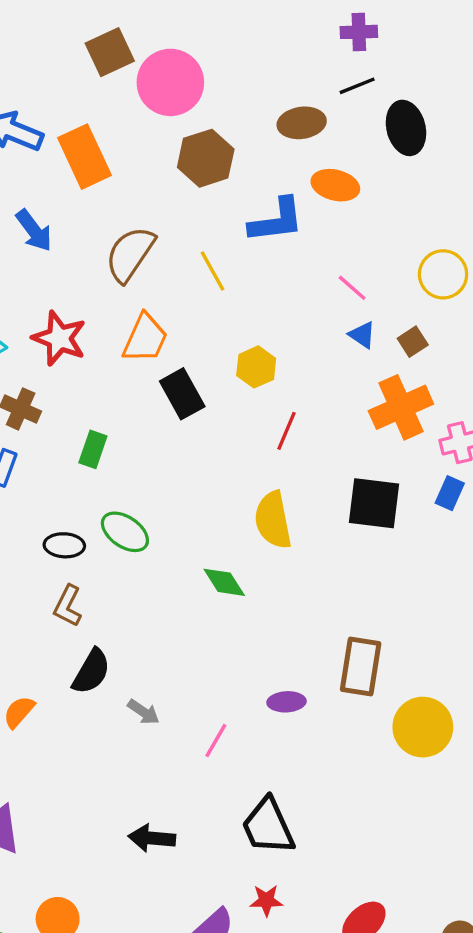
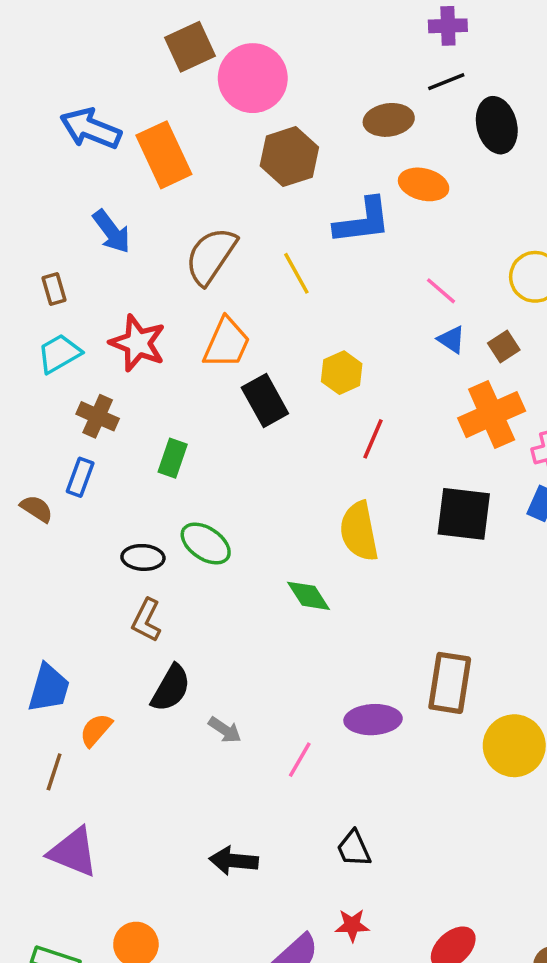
purple ellipse: (287, 702) -> (373, 720), size x1.4
black trapezoid: (268, 826) -> (354, 849), size x0.6

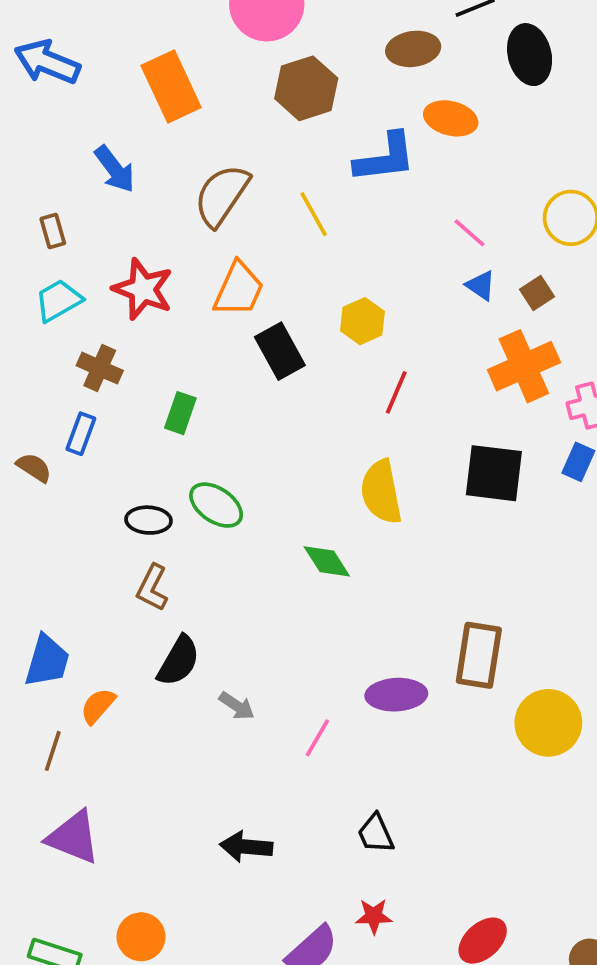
blue arrow: (91, 129) -> (47, 62), moved

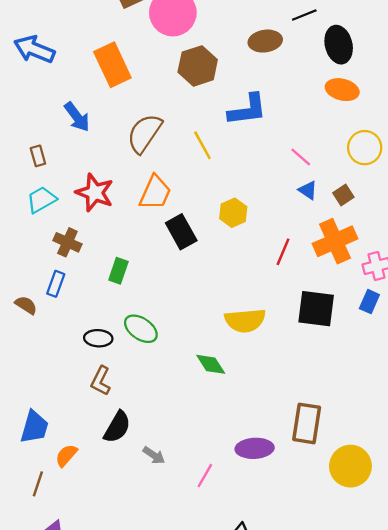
orange ellipse: (451, 118) -> (342, 90), moved
red line: (396, 392) -> (283, 252), moved
yellow semicircle: (381, 492) -> (245, 320), turned -84

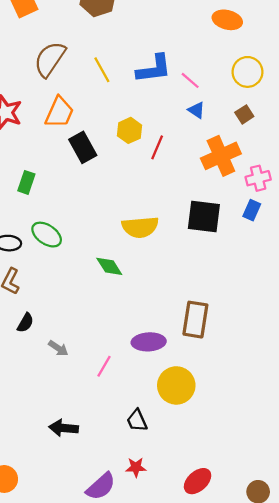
blue L-shape: (247, 110) -> (154, 69), moved
brown square: (343, 195) -> (244, 114), moved
red line: (283, 252) -> (157, 147), moved
black semicircle: (117, 427) -> (25, 323), size x0.7
yellow circle: (350, 466) -> (176, 385), moved

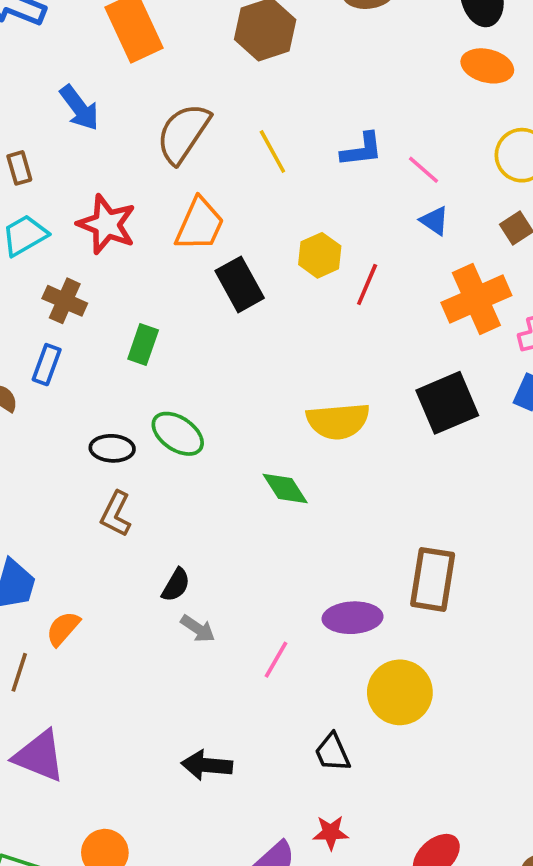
blue L-shape: (154, 69) -> (362, 150), size x0.7
black square: (204, 216) -> (447, 403), turned -30
black semicircle: (25, 323) -> (176, 585), moved

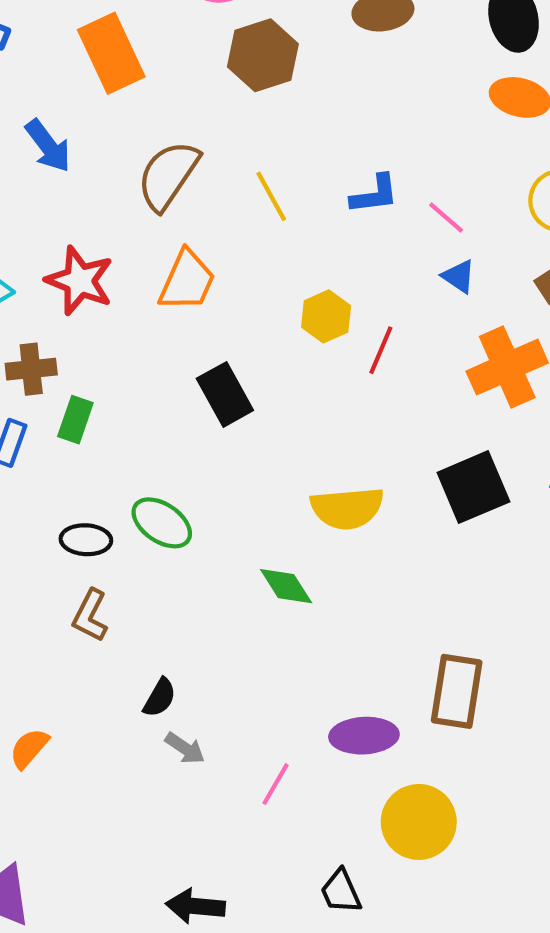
black rectangle: (240, 284) -> (225, 394), moved
brown cross: (65, 301) -> (31, 369), turned -30
green rectangle: (143, 345) -> (75, 420), moved

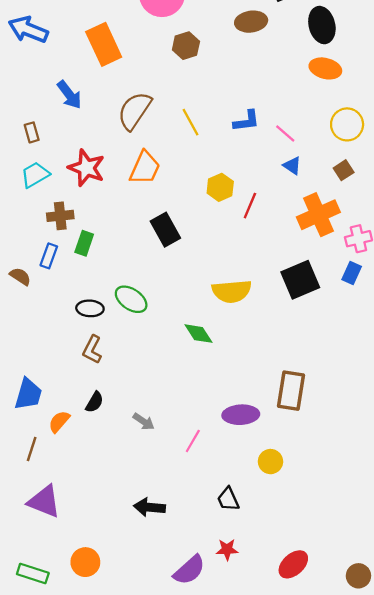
brown hexagon: (263, 55) -> (186, 46), size x0.7
black semicircle: (160, 698) -> (95, 402), moved
yellow circle: (419, 822) -> (270, 462), size x0.6

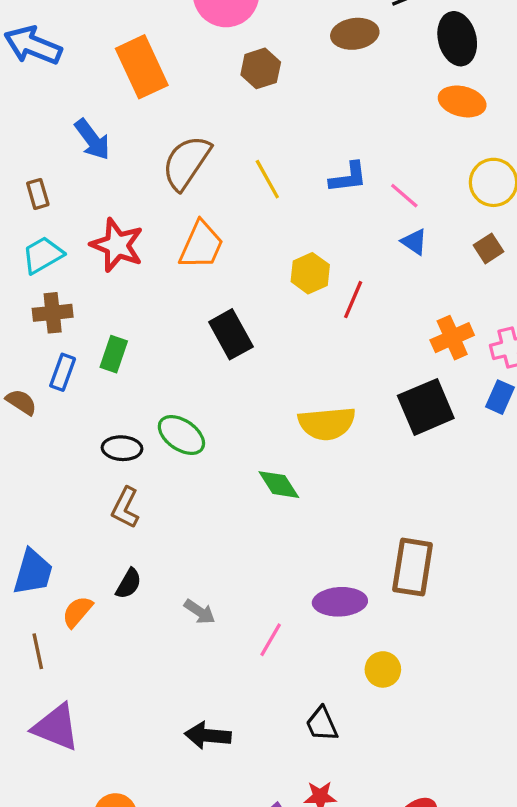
orange cross: (318, 215) -> (452, 338), moved, size x0.7
brown cross: (60, 216) -> (53, 313), moved
brown line: (32, 449) -> (38, 651), turned -30

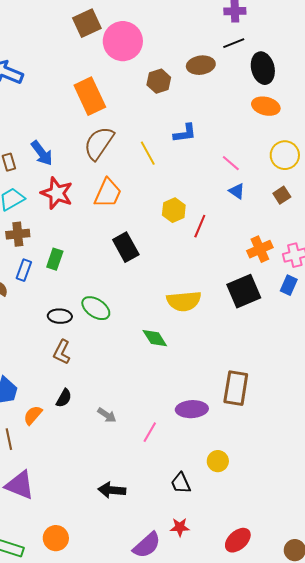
orange rectangle: (142, 67) -> (90, 96), moved
brown hexagon: (261, 68) -> (159, 81), moved
blue arrow: (92, 139) -> (42, 153), moved
blue L-shape: (348, 177) -> (185, 133), moved
yellow circle: (383, 669) -> (218, 461), moved

